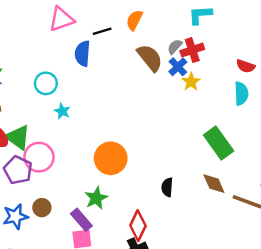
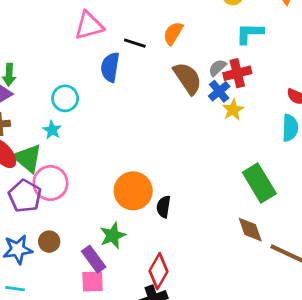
black line: (102, 31) -> (135, 43), turned 30
cyan star: (62, 111) -> (52, 130), moved
black semicircle: (167, 187) -> (164, 207), moved

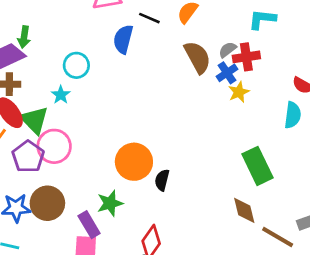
brown circle: (49, 242) -> (47, 203), size x1.6

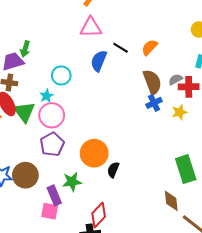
blue cross: (227, 73) -> (154, 103), moved
pink circle: (54, 146) -> (52, 115), moved
purple pentagon: (28, 157) -> (52, 144), moved

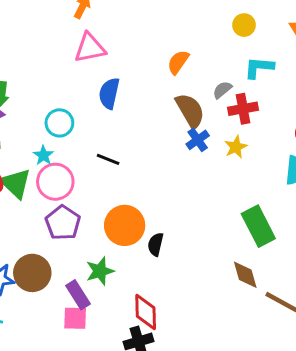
black line: (121, 48) -> (108, 159), moved
gray semicircle: (175, 79) -> (222, 90), moved
red diamond: (99, 215) -> (146, 312), turned -35

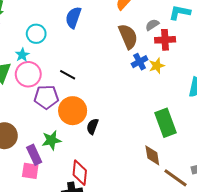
blue cross: (198, 140) -> (140, 62), moved
black line: (108, 159) -> (68, 75), moved
purple pentagon: (63, 223) -> (46, 97), moved, turned 30

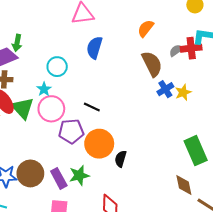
red cross: (165, 40) -> (191, 48), moved
purple rectangle: (34, 155) -> (59, 178), moved

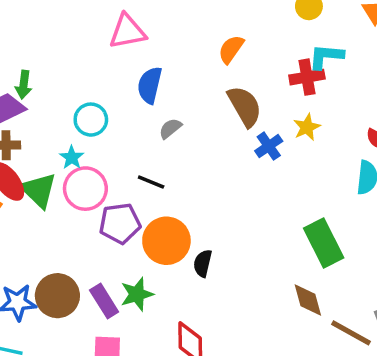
gray semicircle: (176, 50) -> (170, 128), moved
yellow star: (183, 92) -> (307, 127), moved

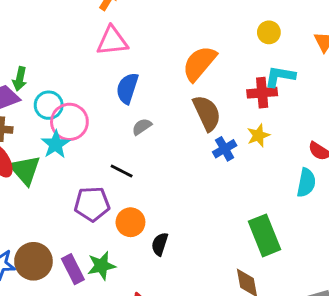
orange semicircle: (231, 49) -> (199, 63), size x1.5
cyan circle: (91, 120) -> (49, 105), moved
cyan star: (72, 157) -> (56, 144), size x1.4
pink circle: (85, 189) -> (69, 122), moved
orange circle: (166, 241) -> (130, 222), size x0.7

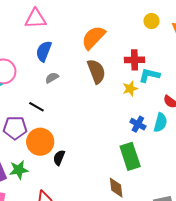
yellow circle: (269, 32) -> (152, 21), moved
cyan L-shape: (280, 76) -> (149, 75), moved
blue cross: (225, 149) -> (138, 124), moved, turned -35
orange circle: (130, 222) -> (40, 142), size x1.4

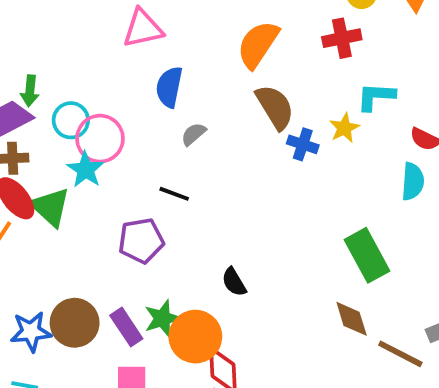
red cross: (134, 60) -> (342, 38), moved
blue cross: (138, 124) -> (303, 144), moved
orange circle: (40, 142) -> (195, 337), moved
black semicircle: (59, 158) -> (234, 282), turned -42

